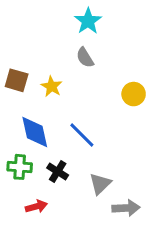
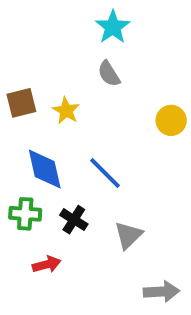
brown square: (17, 80) -> (21, 103), turned -30
gray arrow: (126, 208) -> (161, 292), moved

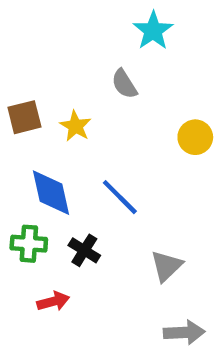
cyan star: (113, 27) -> (153, 31), moved
gray triangle: (128, 235) -> (166, 266), moved

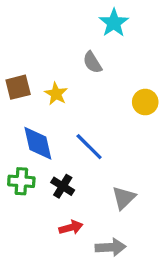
red arrow: (53, 301) -> (71, 227), moved
gray arrow: (184, 332) -> (111, 247), moved

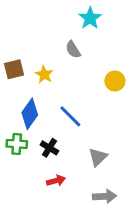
blue diamond: (38, 143) -> (30, 114), turned 48
gray arrow: (111, 247) -> (104, 196), moved

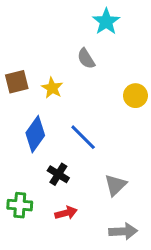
green cross: (17, 144) -> (20, 205), moved

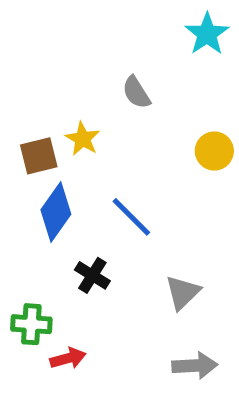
cyan star: (106, 22) -> (207, 34), moved
brown square: (17, 82) -> (39, 156), moved
red arrow: (66, 213) -> (68, 358), moved

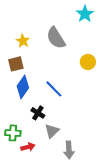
gray semicircle: (136, 92) -> (56, 38), size x1.6
yellow star: (83, 139) -> (23, 41), moved
gray triangle: (183, 292) -> (52, 131), moved
gray arrow: (195, 366) -> (69, 150), moved, turned 90

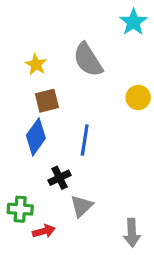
brown square: (16, 64) -> (47, 101), moved
blue line: (54, 89) -> (85, 140), turned 54
black cross: (38, 113) -> (60, 178), turned 32
gray arrow: (69, 150) -> (132, 233), moved

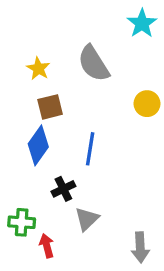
red arrow: (44, 231) -> (47, 246), turned -90

